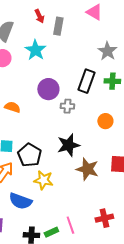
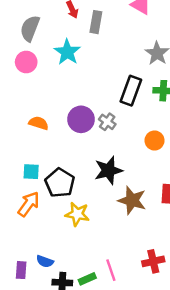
purple circle: (48, 89) -> (81, 119), moved
gray cross: (67, 106) -> (107, 122), turned 32
blue semicircle: (20, 201) -> (45, 261), moved, size x0.6

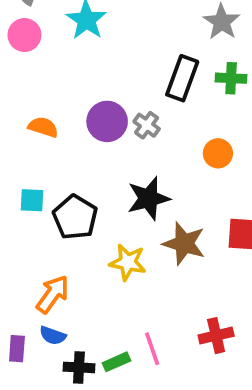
orange arrow: (29, 204) -> (53, 294), moved
yellow star: (77, 214) -> (128, 262), moved

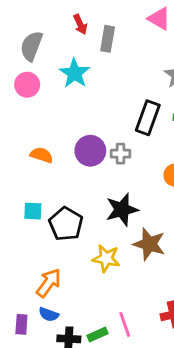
gray cross: (147, 125) -> (120, 154), turned -36

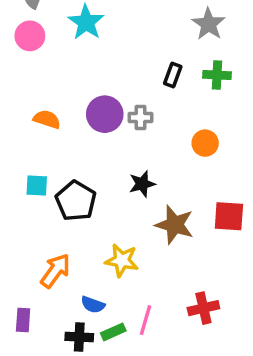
black rectangle: (148, 118) -> (173, 75), size x0.6
black star: (122, 210) -> (142, 184), size x0.7
yellow star: (106, 258) -> (122, 260), moved
blue semicircle: (49, 314) -> (93, 305), moved
pink line: (125, 324) -> (146, 320), turned 35

